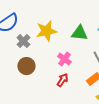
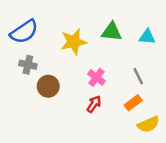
green triangle: (79, 33) -> (112, 32), moved
gray cross: (23, 41) -> (28, 65), moved, turned -32

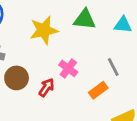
orange rectangle: (133, 103) -> (98, 90), moved
red arrow: (94, 104) -> (47, 88), moved

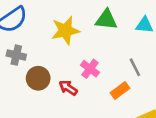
red arrow: (47, 88) -> (68, 88), turned -90

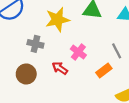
gray cross: (16, 55) -> (35, 44), moved
brown circle: (38, 78) -> (26, 74), moved

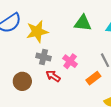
yellow star: (57, 20) -> (37, 32), moved
gray cross: (35, 44) -> (44, 57), moved

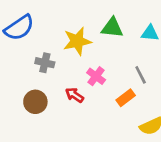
yellow star: (37, 32) -> (77, 41), moved
gray cross: (44, 57) -> (45, 63), moved

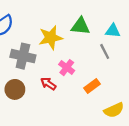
gray cross: (45, 63) -> (23, 56), size x1.5
gray line: (141, 75) -> (105, 51), moved

